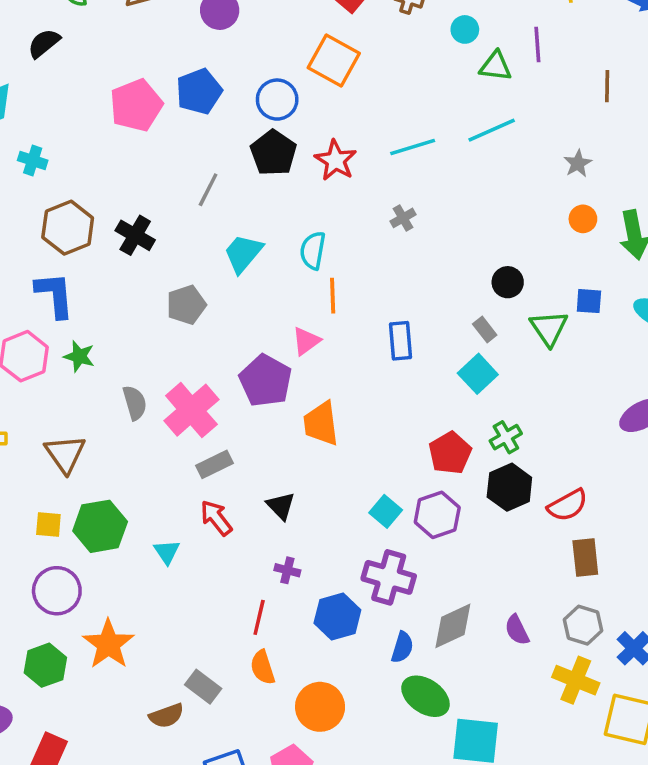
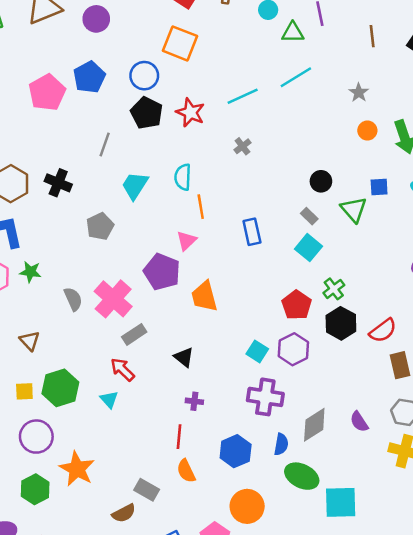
brown triangle: (65, 454) -> (30, 341), size x0.7
red arrow: (216, 518) -> (122, 369), moved
blue hexagon: (337, 617) -> (236, 451), moved
orange circle: (320, 707) -> (247, 506), moved

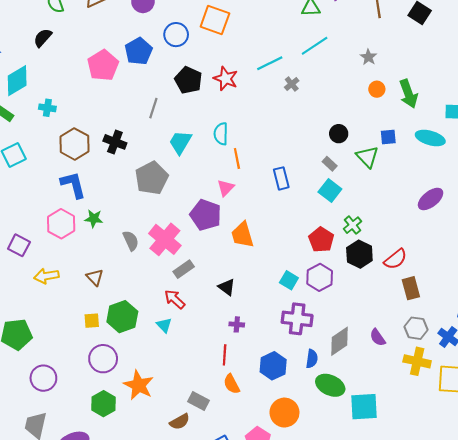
blue circle: (144, 76) -> (176, 35), moved
gray cross: (242, 146) -> (292, 84), moved
gray pentagon: (100, 226) -> (152, 178), size x1.4

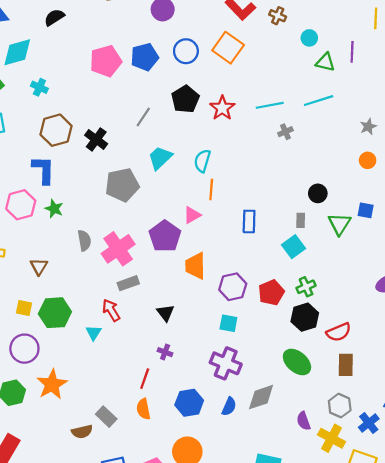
gray rectangle: (330, 164) -> (301, 220), turned 32
purple hexagon: (320, 277) -> (233, 287), moved
cyan square: (289, 280) -> (228, 323), turned -36
purple semicircle: (378, 337) -> (303, 421), moved
green ellipse: (330, 385) -> (297, 362), moved

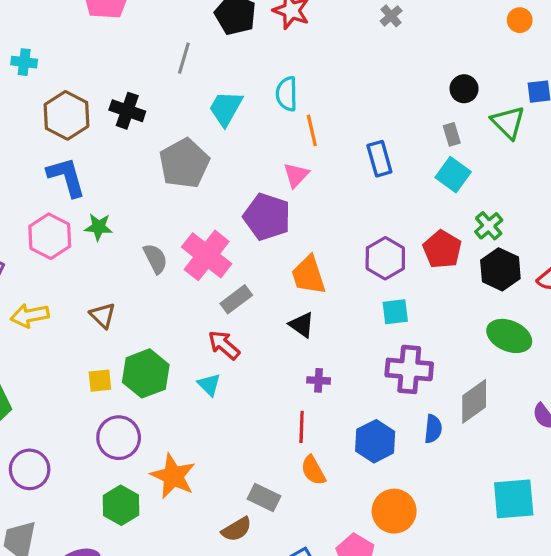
orange trapezoid: (195, 266) -> (309, 275), moved

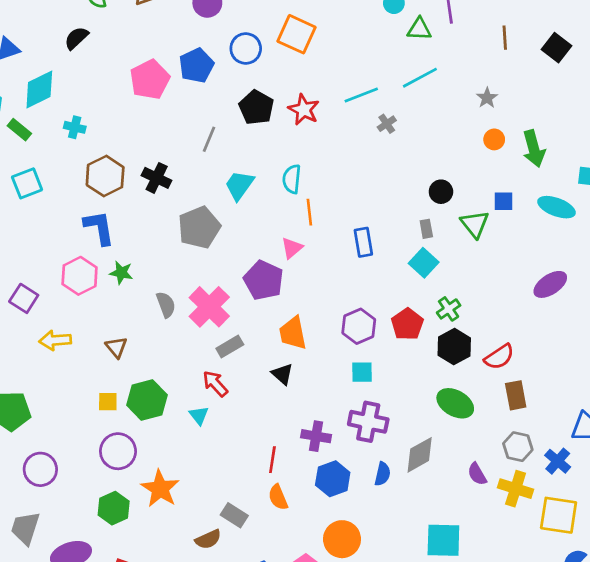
purple cross: (319, 380) -> (316, 436), moved, size x1.5

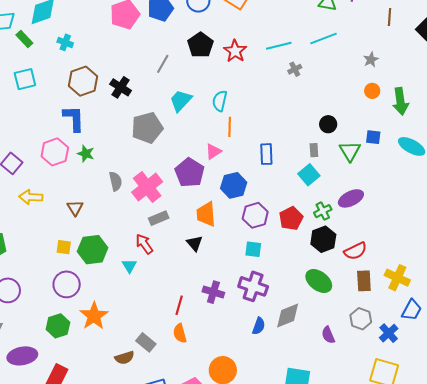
purple ellipse: (550, 284) -> (351, 198), moved
blue hexagon: (333, 479) -> (234, 185), moved
yellow cross: (516, 489) -> (397, 278), moved

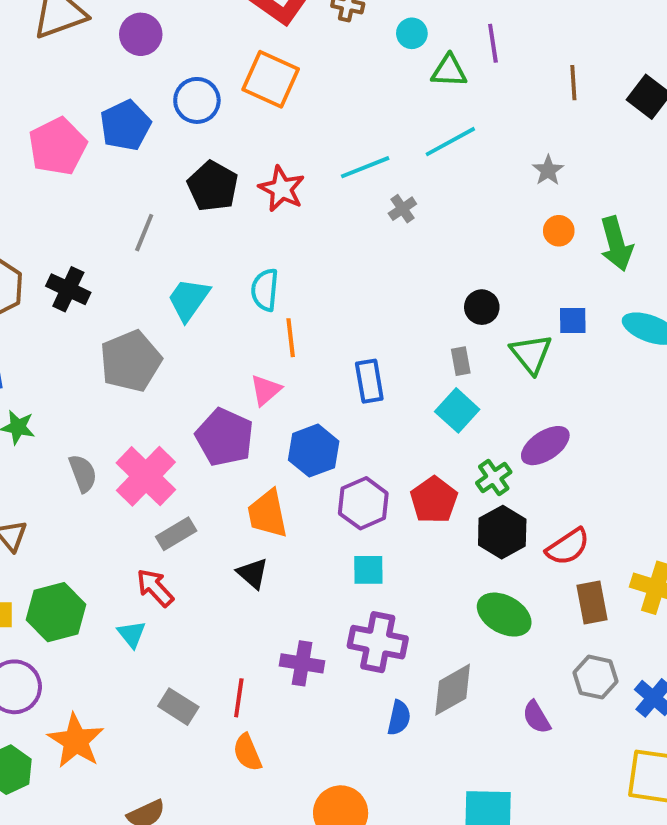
gray rectangle: (146, 342) -> (178, 707), moved

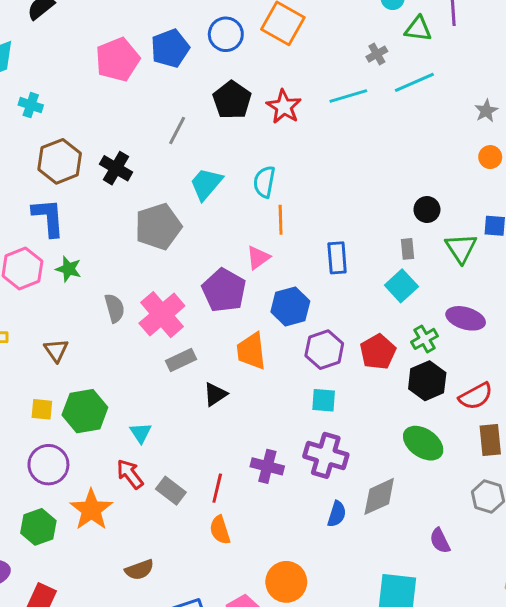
gray cross: (402, 209) -> (377, 54), moved
purple ellipse: (545, 446) -> (466, 318), turned 45
black triangle: (253, 573) -> (215, 394), moved, turned 40
red arrow: (155, 588) -> (130, 474), moved
purple semicircle: (536, 717) -> (440, 541), moved

